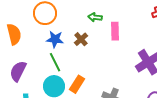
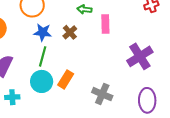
green line: (55, 62) -> (43, 56), turned 42

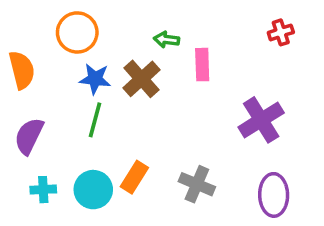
brown cross: (70, 32) -> (141, 79), size x1.5
orange rectangle: (66, 79) -> (134, 177), moved
cyan circle: (42, 81) -> (93, 190), moved

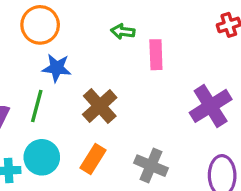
brown cross: (141, 79) -> (100, 106), moved
green line: (95, 120) -> (37, 106), moved
cyan circle: (93, 190) -> (42, 157), moved

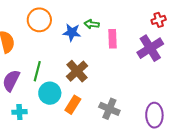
blue star: (57, 68) -> (72, 32), moved
purple cross: (211, 106) -> (150, 48), moved
cyan circle: (42, 157) -> (50, 93), moved

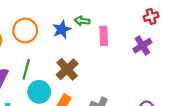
orange circle: (39, 20) -> (25, 31), moved
blue star: (72, 32) -> (62, 29), turned -30
purple cross: (150, 48) -> (142, 46), size x0.7

